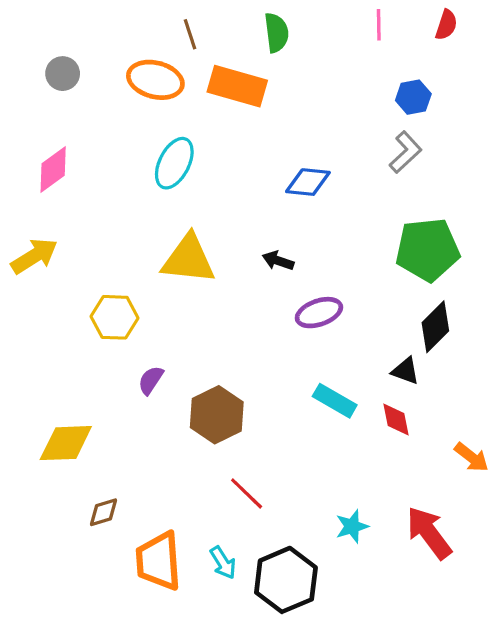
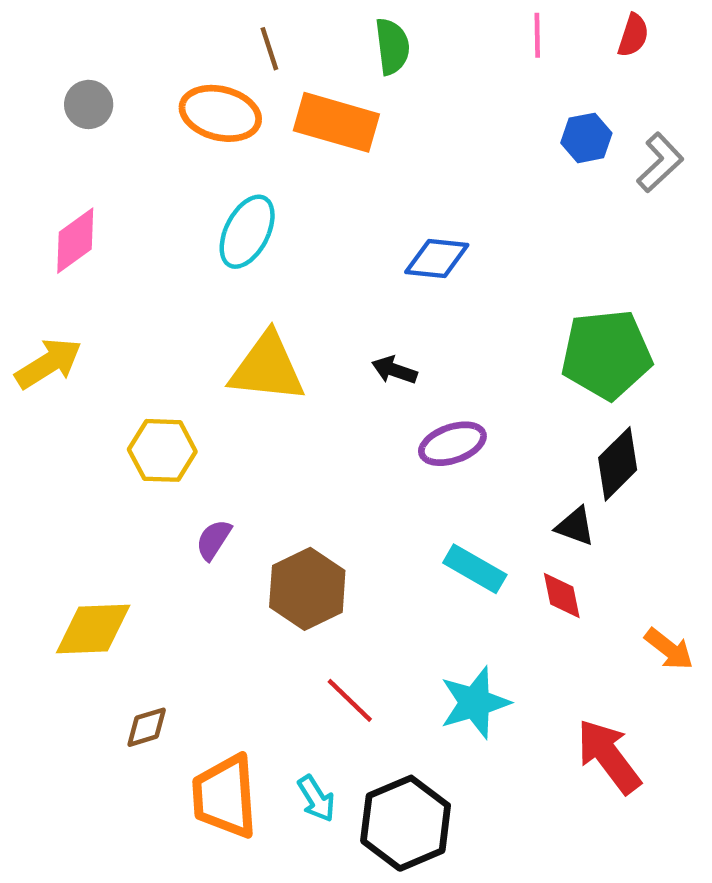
gray L-shape: (405, 152) -> (660, 162), moved
cyan star: (352, 526) -> (475, 703), moved, size x1.5

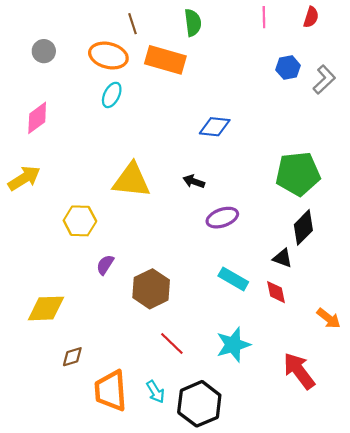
cyan ellipse: (247, 232) -> (112, 95), moved, size x0.7

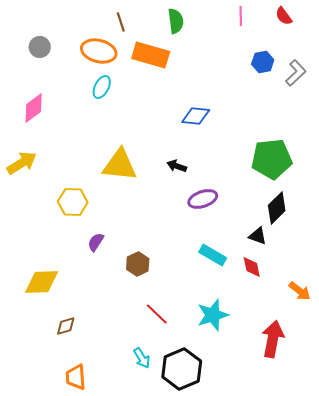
red semicircle: (311, 17) -> (284, 16), turned 126
brown hexagon: (151, 289) -> (138, 264), size x0.7
red arrow: (299, 371) -> (273, 339), turned 48
orange trapezoid: (111, 391) -> (76, 377), moved, size x0.7

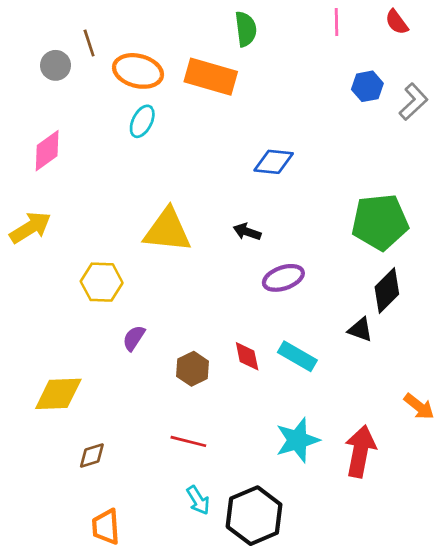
brown line: (121, 22) -> (89, 43), moved
red diamond: (252, 267) -> (247, 356), moved
red line: (157, 314) -> (188, 441), moved, turned -30
red arrow: (273, 339) -> (360, 451), moved

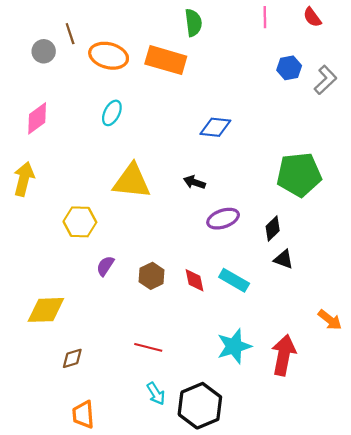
cyan ellipse: (142, 121) -> (112, 113), moved
yellow arrow: (30, 228) -> (24, 179), turned -44
black diamond: (387, 290) -> (273, 229), moved, size x0.7
brown hexagon: (193, 369) -> (152, 276), moved

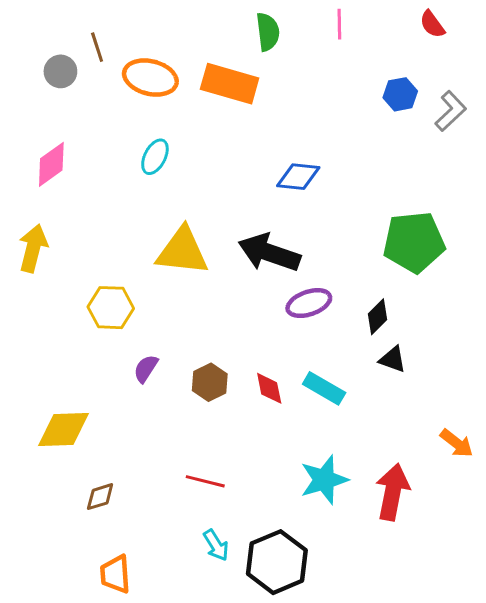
pink line: (265, 17) -> (339, 24), moved
black arrow: (194, 182) -> (269, 253), size x2.0

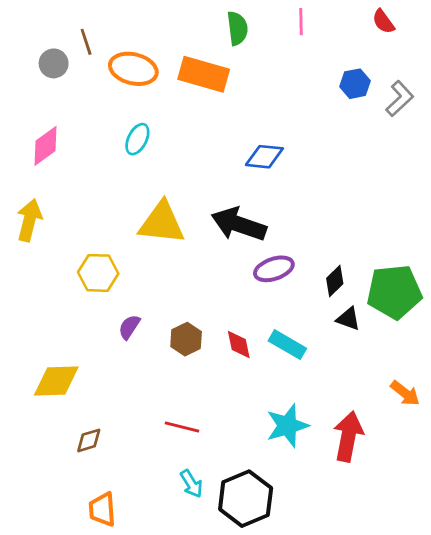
green pentagon: (414, 242) -> (394, 292), moved

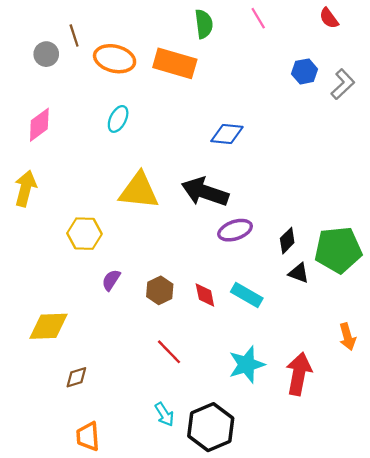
pink line: (301, 22) -> (258, 18), turned -30
orange arrow: (405, 393) -> (347, 337), turned 36
red line: (182, 427) -> (169, 352), moved, turned 32

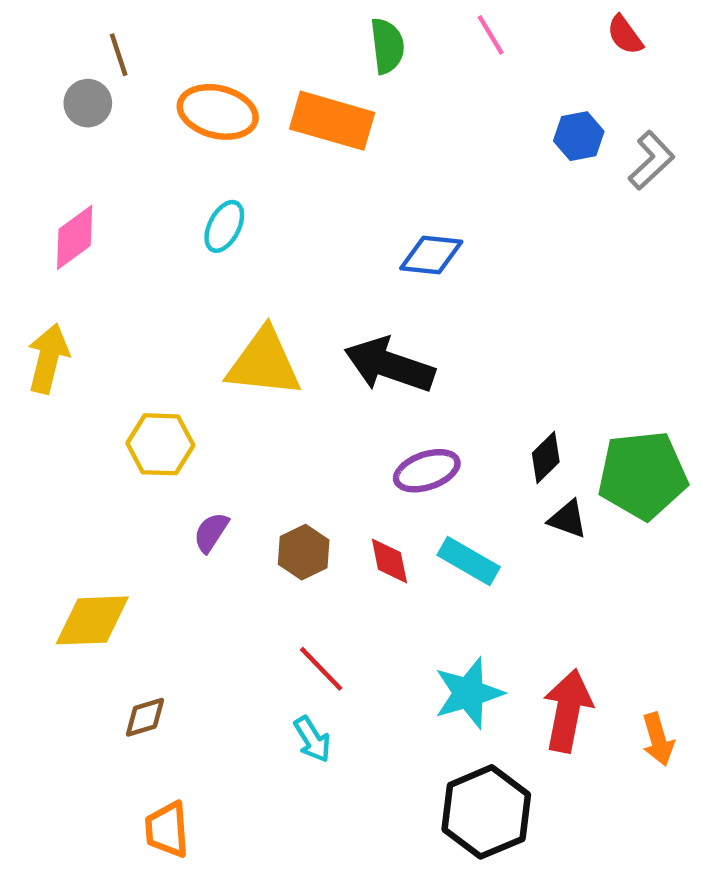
brown line: (74, 36) -> (119, 55), moved
purple ellipse: (235, 230) -> (427, 471), moved
orange arrow: (347, 337) -> (658, 739), moved
cyan arrow: (164, 414) -> (312, 739), moved
black hexagon: (211, 427) -> (486, 812), moved

